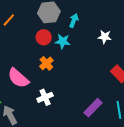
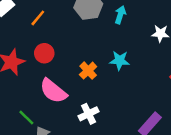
red circle: (44, 37) -> (44, 53), moved
cyan star: (63, 41) -> (119, 61), moved

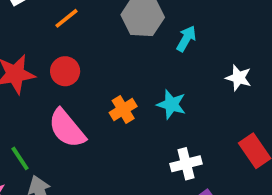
white cross: (89, 114) -> (186, 164), moved

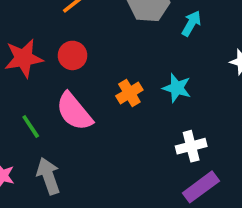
green line: (20, 158) -> (31, 127), moved

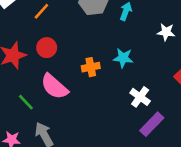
orange cross: (129, 93) -> (91, 67), turned 30
white cross: (191, 146) -> (140, 97), turned -30

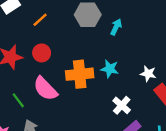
white star: (166, 32) -> (148, 74), moved
orange cross: (91, 67) -> (80, 74), size x1.6

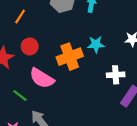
white cross: (122, 105) -> (116, 75), turned -30

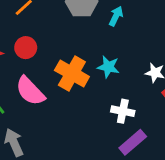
orange cross: (70, 57) -> (72, 73), turned 35

